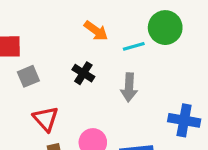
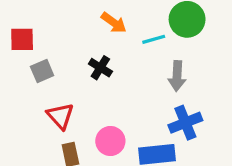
gray arrow: (129, 87) -> (177, 76), moved
blue cross: (184, 120) -> (185, 123), moved, turned -32

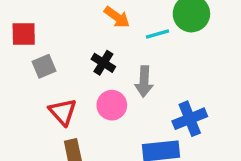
gray arrow: (177, 76) -> (144, 81), moved
pink circle: (110, 141) -> (112, 105), moved

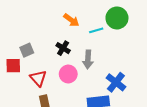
red square: (24, 34) -> (13, 66), moved
blue cross: (190, 119) -> (116, 82), turned -30

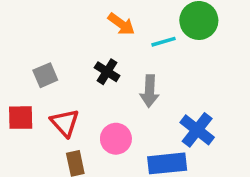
red square: (13, 66) -> (21, 118), moved
pink circle: (68, 74) -> (116, 139), moved

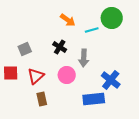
red triangle: (65, 123) -> (36, 76), turned 30
pink circle: (116, 139) -> (67, 75), moved

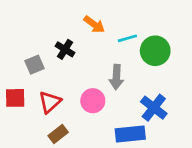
green circle: (112, 18) -> (155, 51), moved
black cross: (60, 47) -> (65, 49), moved
brown rectangle: (42, 99) -> (58, 134), turned 64

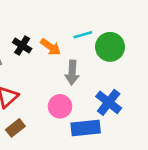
orange arrow: (94, 24) -> (51, 47), moved
pink circle: (93, 101) -> (60, 106), moved

